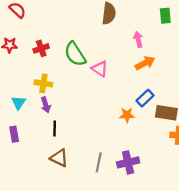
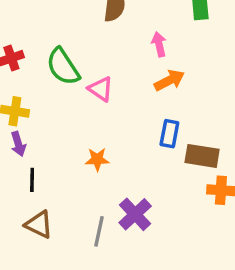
blue rectangle: (145, 98) -> (169, 134), turned -36
orange star: (127, 115) -> (97, 159), moved
purple cross: (128, 162) -> (135, 214), moved, turned -30

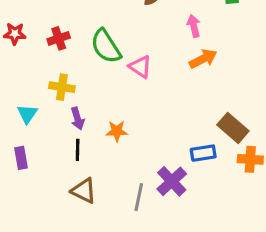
blue rectangle: (169, 134) -> (203, 153), moved, turned 70
purple arrow: (18, 144) -> (78, 119), moved
brown rectangle: (202, 156) -> (233, 128), turned 32
orange star: (97, 159) -> (117, 131), moved

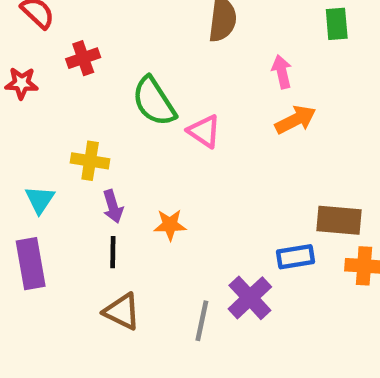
red cross: (59, 38) -> (83, 58), moved
brown rectangle: (233, 128) -> (339, 220), turned -36
purple rectangle: (21, 158) -> (31, 264), size x1.5

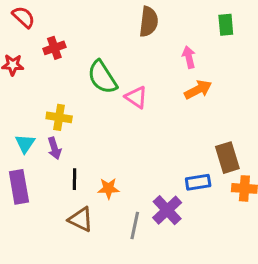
purple arrow: (113, 207) -> (54, 148), moved
brown rectangle: (339, 220) -> (227, 158), turned 68
orange star: (170, 225) -> (108, 188), moved

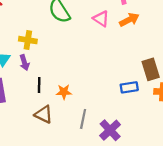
pink triangle: (136, 97) -> (101, 19), moved
purple cross: (167, 210) -> (110, 130), moved

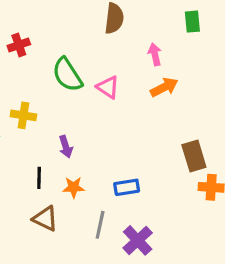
pink triangle: (101, 19) -> (108, 87), moved
purple arrow: (24, 63) -> (66, 147), moved
blue rectangle: (129, 87) -> (127, 187), moved

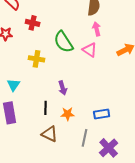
red cross: (19, 45) -> (33, 23), turned 32
pink arrow: (155, 54) -> (97, 29), moved
yellow cross: (23, 115) -> (37, 59), moved

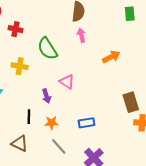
pink triangle: (90, 50) -> (67, 82), moved
brown triangle: (50, 134) -> (20, 143), moved
gray line: (85, 138) -> (59, 146), moved, turned -54

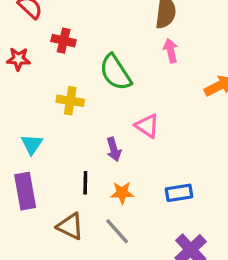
gray line: (59, 146) -> (117, 231), moved

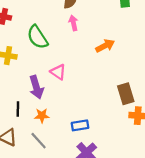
purple arrow: (114, 149) -> (36, 87), size x1.5
blue rectangle: (179, 193) -> (80, 125), moved

